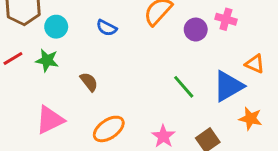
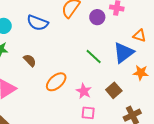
blue semicircle: (107, 28) -> (38, 23), size x1.5
orange ellipse: (109, 129) -> (56, 82), moved

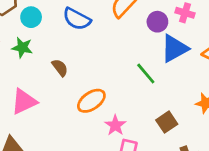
blue triangle: (123, 53) -> (174, 48), moved
pink star: (84, 91) -> (115, 125), moved

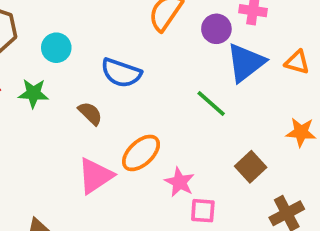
cyan circle: (31, 17) -> (56, 48), moved
blue semicircle: (77, 19) -> (121, 73), moved
pink triangle: (24, 102) -> (95, 176), moved

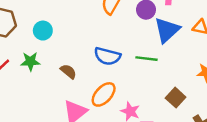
blue semicircle: (121, 73) -> (107, 56), moved
green line: (211, 103) -> (147, 59), turned -30

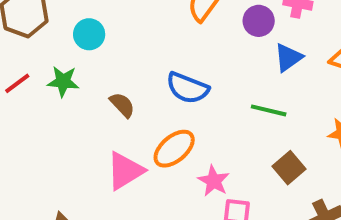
blue triangle: (167, 30) -> (288, 58), size x0.7
green line: (147, 59) -> (269, 110), moved

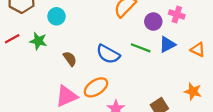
green line: (269, 110) -> (141, 48), moved

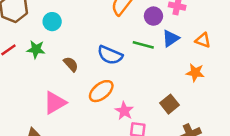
orange star: (193, 91) -> (195, 73), moved
pink triangle: (67, 96) -> (55, 103), moved

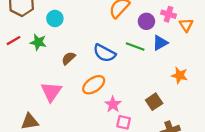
orange triangle: (203, 40) -> (186, 25), moved, turned 32
brown semicircle: (71, 64) -> (68, 58), turned -96
pink triangle: (55, 103) -> (51, 92), turned -30

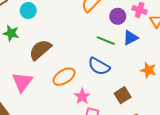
blue semicircle: (104, 53) -> (99, 66), moved
brown semicircle: (68, 58) -> (40, 50), size x1.6

